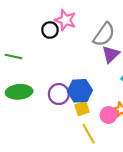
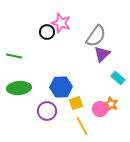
blue hexagon: (80, 91) -> (61, 87), moved
purple circle: (59, 94) -> (47, 111), moved

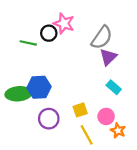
green line: (14, 56) -> (28, 43), moved
cyan rectangle: (118, 78) -> (114, 87), moved
blue hexagon: (61, 87) -> (39, 87), moved
orange star: (111, 104) -> (118, 131), moved

